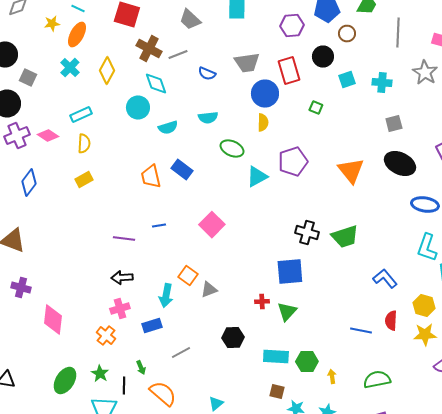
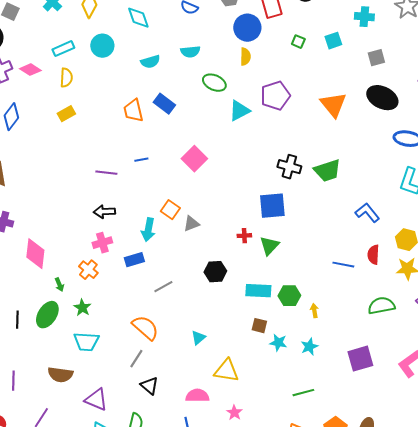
cyan square: (347, 80) -> (333, 41), moved
cyan circle: (138, 108) -> (102, 46), moved
green arrow: (141, 368) -> (59, 285), moved
green semicircle: (377, 380) -> (381, 306), moved
black line: (124, 386) -> (17, 320), moved

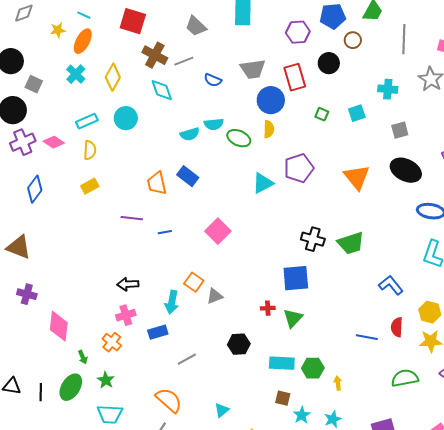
cyan semicircle: (150, 62) -> (190, 134), moved
green ellipse: (214, 83) -> (239, 138), moved
purple line: (106, 173) -> (132, 218), moved
cyan star: (278, 343) -> (302, 415), turned 30

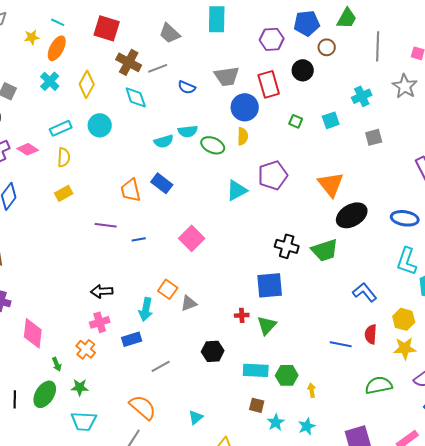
cyan cross: (388, 89) -> (362, 96), turned -30
black ellipse: (406, 170) -> (352, 215), moved, turned -56
green star: (106, 380) -> (80, 387), turned -30

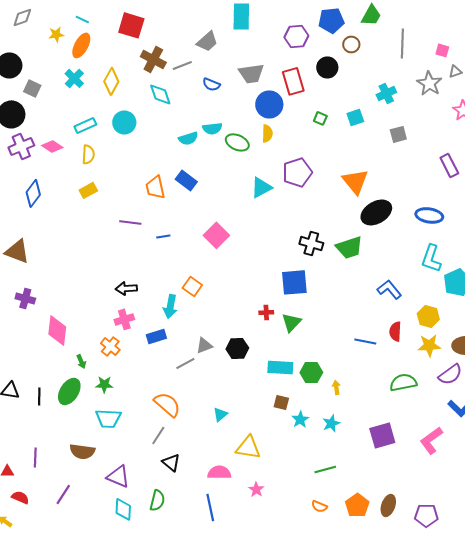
gray trapezoid: (170, 33) -> (207, 41), moved, turned -85
gray triangle: (189, 303) -> (204, 345), moved

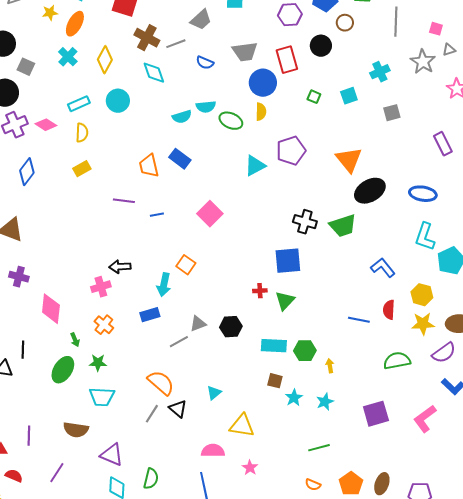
pink cross: (124, 319) -> (101, 287), moved
black line: (39, 396) -> (23, 350), moved
black triangle: (171, 462) -> (178, 409), moved

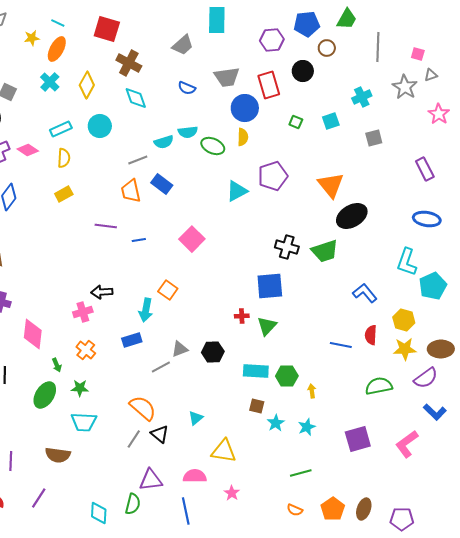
gray line: (176, 44) -> (138, 160), moved
blue ellipse: (423, 194) -> (427, 219), moved
purple triangle: (112, 455) -> (151, 480), moved, turned -30

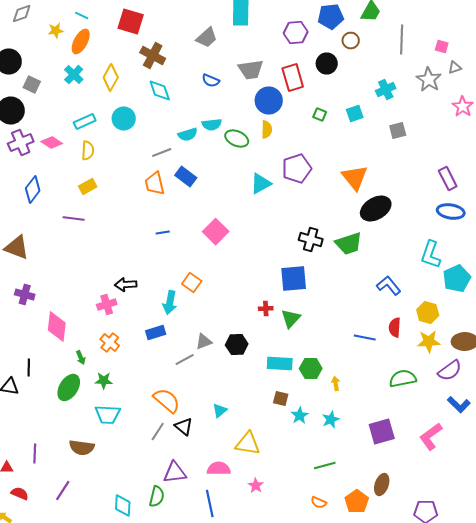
purple rectangle: (425, 169) -> (448, 178), moved
purple line: (106, 226) -> (74, 218), moved
brown ellipse: (364, 509) -> (382, 484), moved

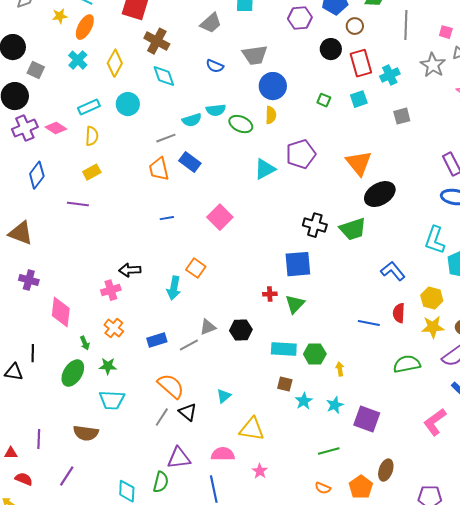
red rectangle: (293, 78) -> (361, 63), moved
blue rectangle: (156, 332) -> (157, 340), moved
purple square: (382, 432) -> (367, 419), moved, turned 36

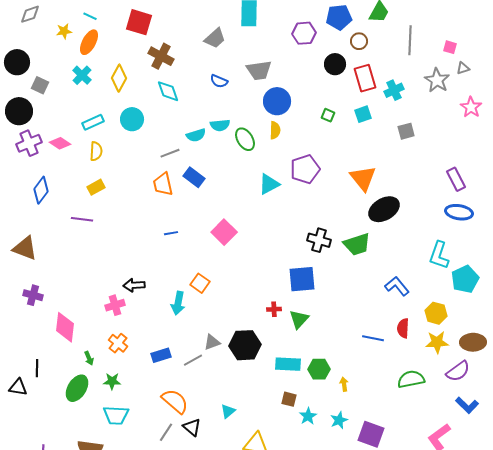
green ellipse: (241, 124) -> (245, 139), turned 35
black hexagon: (241, 330) -> (245, 345), size x1.4

